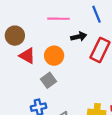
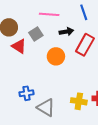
orange circle: (54, 56) -> (56, 56), moved
gray square: (49, 80) -> (36, 34), moved

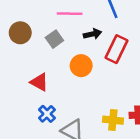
red triangle: (19, 46) -> (39, 82), moved
blue cross: (26, 93) -> (47, 114), turned -32

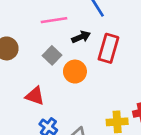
gray square: (54, 39) -> (52, 55), moved

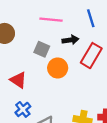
gray square: (52, 55) -> (42, 49), turned -35

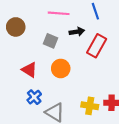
orange circle: (58, 68) -> (61, 68), moved

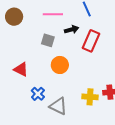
brown circle: (16, 27) -> (14, 17), moved
red triangle: (29, 70) -> (21, 69), moved

